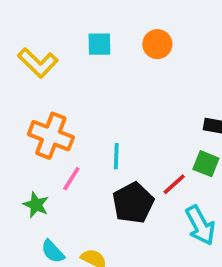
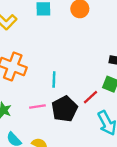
pink line: (71, 179) -> (37, 107), moved, turned 49

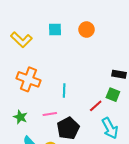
black pentagon: (65, 109) -> (68, 128), moved

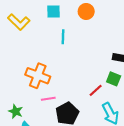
orange cross: (28, 79) -> (38, 76), moved
cyan line: (64, 91) -> (63, 37), moved
green star: (20, 117) -> (16, 111), moved

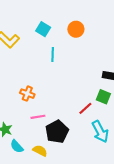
cyan square: (54, 11) -> (43, 29), turned 32
orange cross: (38, 76) -> (27, 94), size x0.6

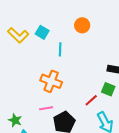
cyan square: (43, 29) -> (42, 32), moved
orange cross: (27, 94) -> (51, 81), moved, size x1.5

